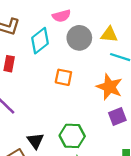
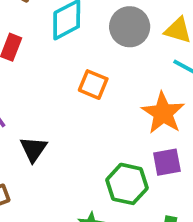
green hexagon: (72, 136) -> (127, 184), moved
black triangle: (35, 141) -> (33, 149), moved

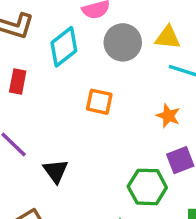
orange star: (163, 113) -> (168, 116), size x0.6

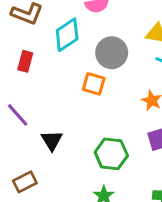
gray circle: (123, 42) -> (112, 53), moved
green hexagon: (147, 187) -> (111, 154), moved

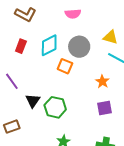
cyan diamond: (67, 35) -> (49, 45), moved
green hexagon: (111, 154) -> (55, 107), moved

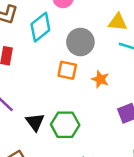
cyan diamond: (49, 45) -> (40, 27), moved
orange star: (102, 82) -> (100, 79), moved

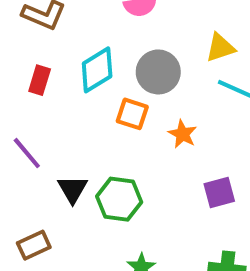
yellow triangle: (118, 22) -> (220, 48), turned -30
cyan diamond: (40, 27) -> (97, 70), moved

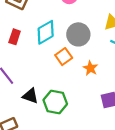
orange square: (132, 114) -> (64, 57), turned 35
black triangle: (73, 189) -> (30, 96), turned -42

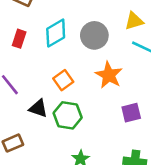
orange square: (64, 57) -> (63, 80), moved
orange star: (90, 68) -> (109, 75), size x1.5

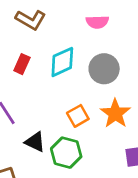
orange square: (63, 80) -> (78, 116), moved

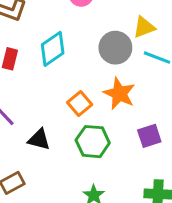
gray circle: (104, 69) -> (115, 48), moved
green hexagon: (66, 153) -> (93, 142), moved

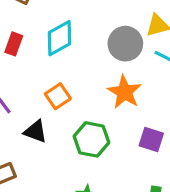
orange square: (80, 103) -> (58, 96), moved
purple square: (149, 136) -> (151, 140), turned 30

